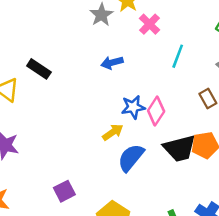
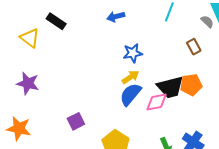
pink diamond: (156, 111) -> (157, 102), moved, turned 45
yellow arrow: (113, 132) -> (130, 77), moved

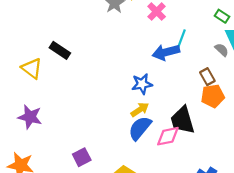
blue arrow: (116, 17) -> (166, 52), moved, size x1.4
orange pentagon: (191, 85) -> (213, 96), moved
black trapezoid: (170, 87) -> (183, 120), turned 88

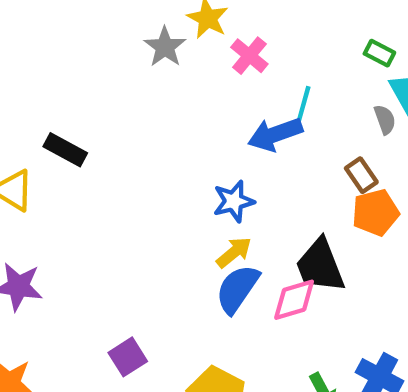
gray semicircle: (222, 50) -> (385, 120), turned 32

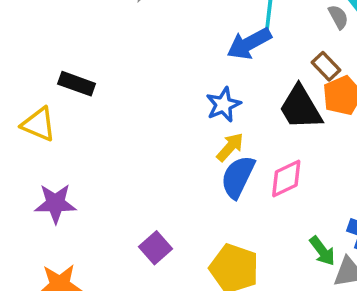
black trapezoid: (320, 266) -> (301, 108), moved

